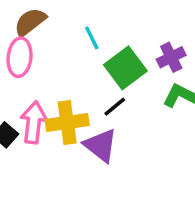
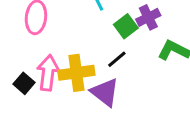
purple cross: (171, 57) -> (148, 17), moved
green square: (125, 68) -> (126, 26), size x0.7

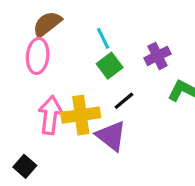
green square: (126, 26) -> (110, 66), moved
black square: (24, 83) -> (25, 166), moved

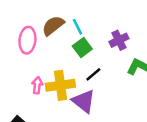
brown semicircle: (47, 24) -> (53, 26), moved
pink arrow: (50, 115) -> (37, 85), size x0.6

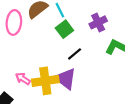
pink arrow: (37, 85) -> (23, 79), moved, turned -64
yellow cross: (60, 85) -> (45, 81), moved

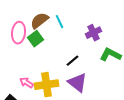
green square: (64, 29) -> (36, 39), moved
purple triangle: (66, 79) -> (78, 83), moved

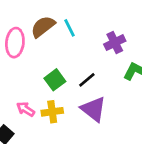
green square: (36, 39) -> (55, 80), moved
yellow cross: (46, 85) -> (52, 112), size x0.7

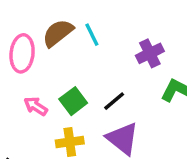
pink arrow: (26, 109) -> (36, 106), moved

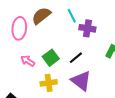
cyan line: (92, 35) -> (72, 16), moved
purple cross: (150, 53) -> (87, 28), moved, turned 35

